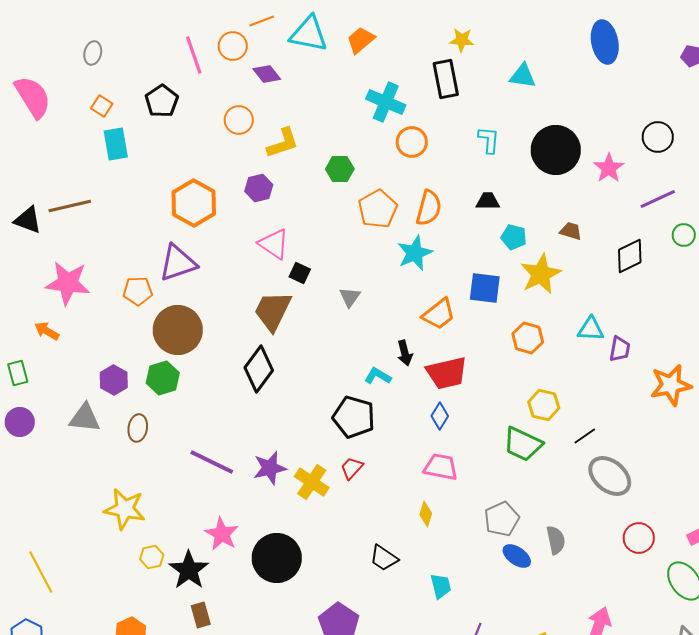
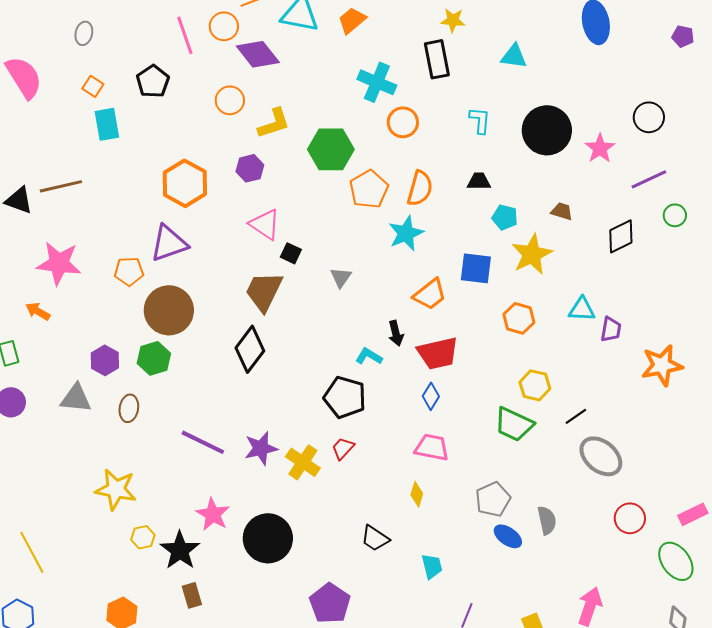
purple diamond: (267, 74) -> (258, 54), size x1.5
green hexagon: (340, 169) -> (331, 149), size x1.6

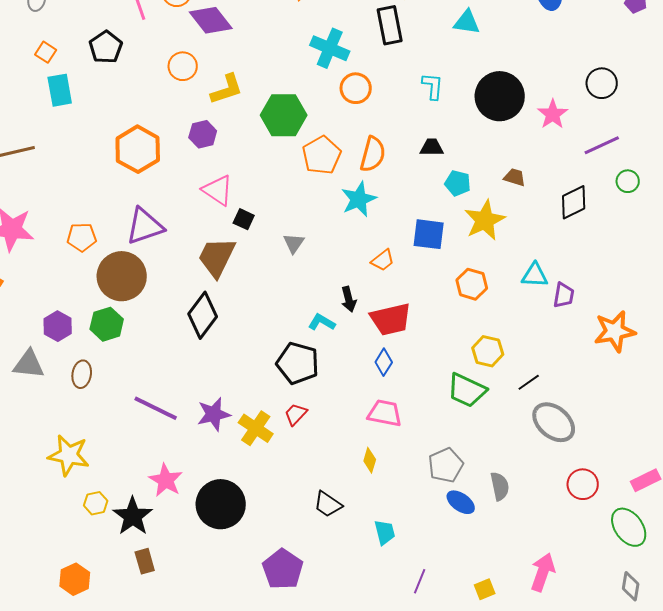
purple triangle: (169, 243) -> (145, 226), moved
orange trapezoid: (430, 294) -> (383, 260), size x0.7

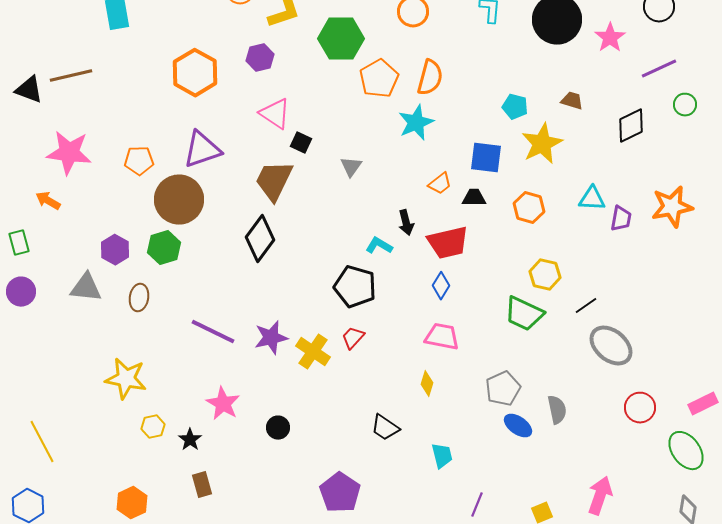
black trapezoid: (432, 147) -> (474, 198), moved
orange star: (615, 331) -> (672, 207), moved
black circle: (221, 504) -> (278, 428), size x0.5
black star: (133, 516) -> (190, 440), size x0.6

